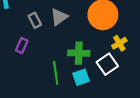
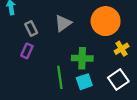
gray rectangle: (35, 20) -> (31, 29), moved
white square: (107, 64) -> (118, 80), moved

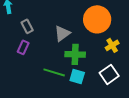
gray triangle: (63, 23) -> (62, 33), moved
green line: (60, 77) -> (54, 72), turned -65
cyan square: (84, 82) -> (77, 76), turned 35

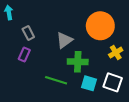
white square: (109, 74) -> (113, 82), turned -36
cyan square: (77, 76) -> (89, 83), moved

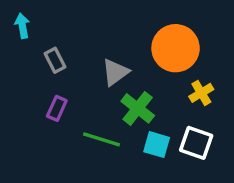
purple rectangle: (24, 55) -> (57, 108), moved
green cross: (78, 62) -> (138, 108), turned 36

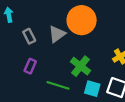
orange circle: (176, 48) -> (82, 20), moved
gray triangle: (115, 72) -> (57, 34), moved

